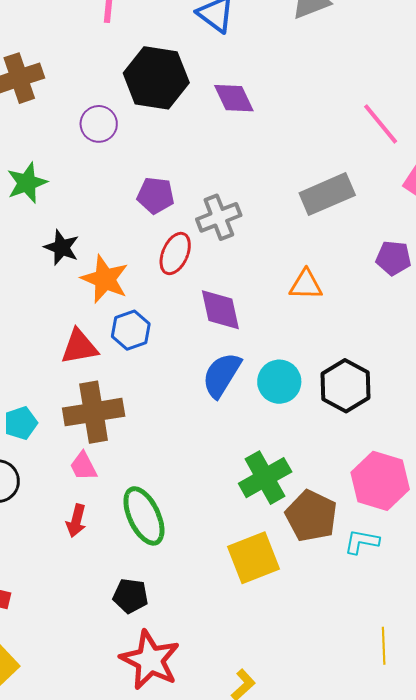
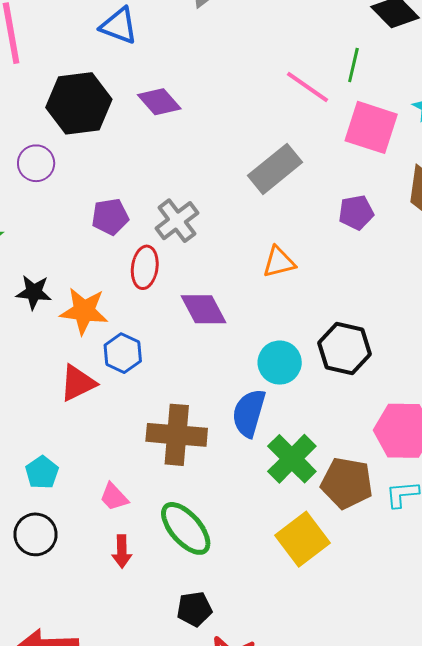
blue semicircle: (222, 375) -> (249, 413), moved
brown cross: (94, 412) -> (177, 435), moved, turned 30

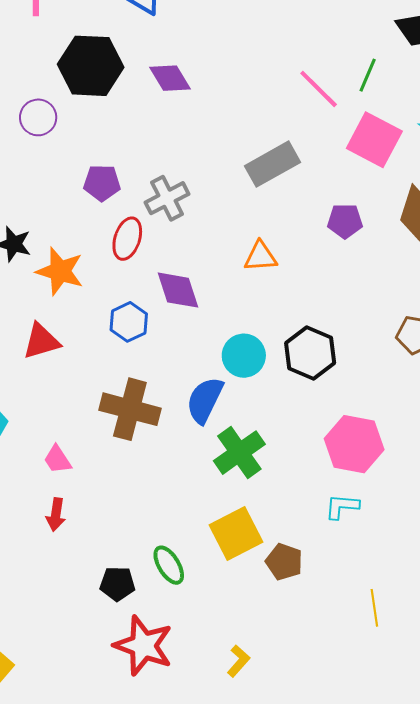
blue hexagon: (123, 353) -> (129, 322), moved
brown pentagon: (347, 483) -> (284, 562), moved, size x0.7
green ellipse: (186, 528) -> (169, 565), moved, size x0.7

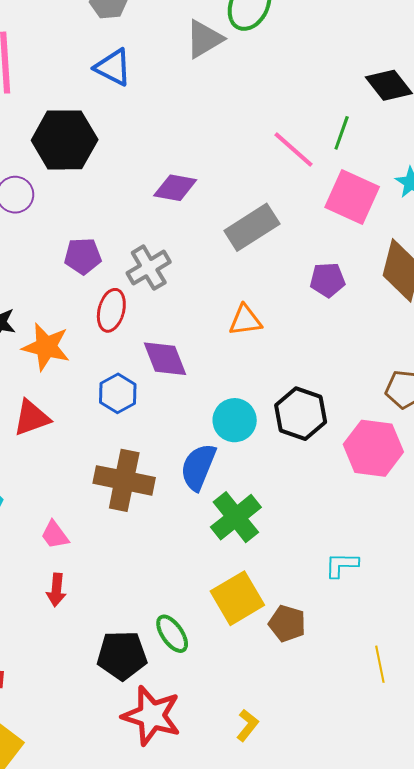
purple diamond: (170, 78) -> (175, 188), moved, turned -45
pink hexagon: (354, 444) -> (373, 448), moved
black pentagon: (117, 584) -> (122, 655), size x1.4

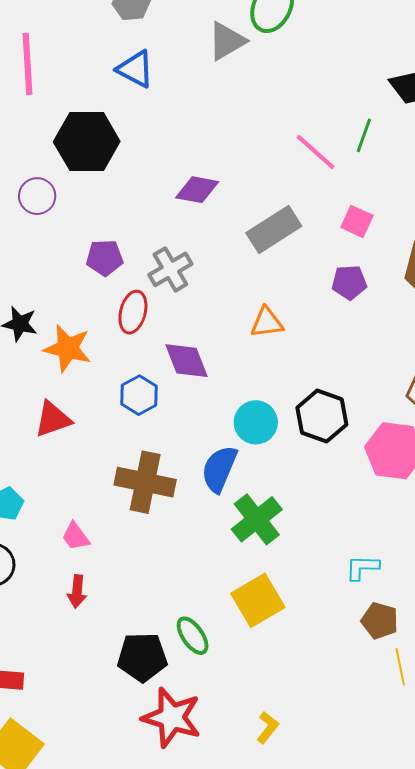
pink square: (352, 197) -> (357, 221), moved, size x0.6
brown pentagon: (287, 624) -> (380, 621), moved

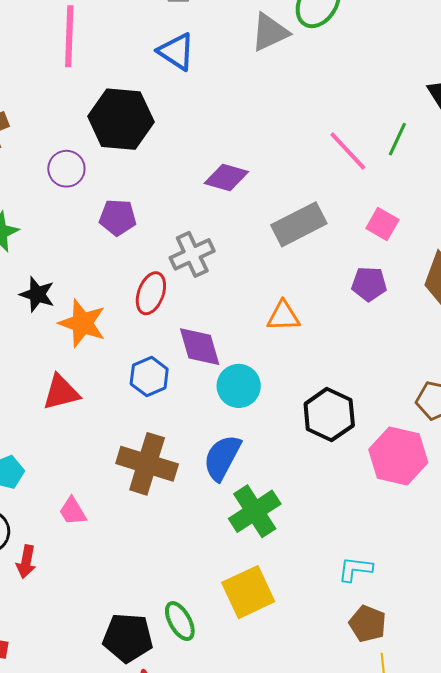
purple pentagon: (105, 258) -> (118, 217), moved
cyan circle: (256, 422) -> (239, 386), moved
red arrow: (77, 591) -> (26, 562), moved

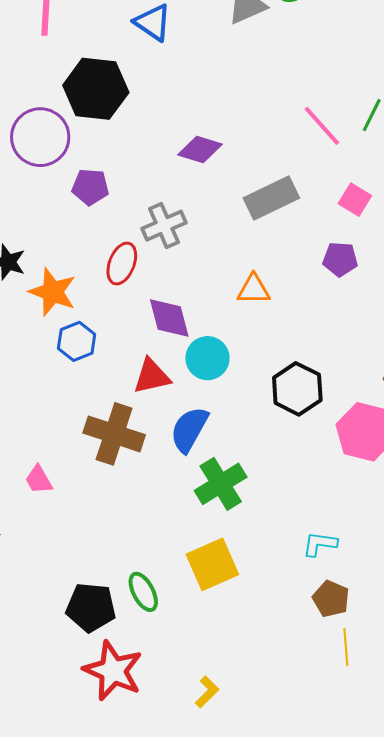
purple circle: (66, 169) -> (40, 137), size x1.6
blue hexagon: (149, 377) -> (77, 341), moved
red triangle: (61, 392) -> (152, 376), moved

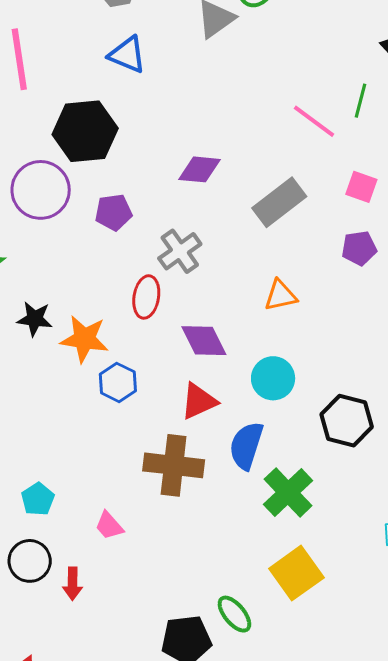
purple pentagon: (90, 187) -> (114, 212), moved
cyan circle: (207, 358) -> (273, 378), moved
black hexagon: (297, 389) -> (347, 421), moved

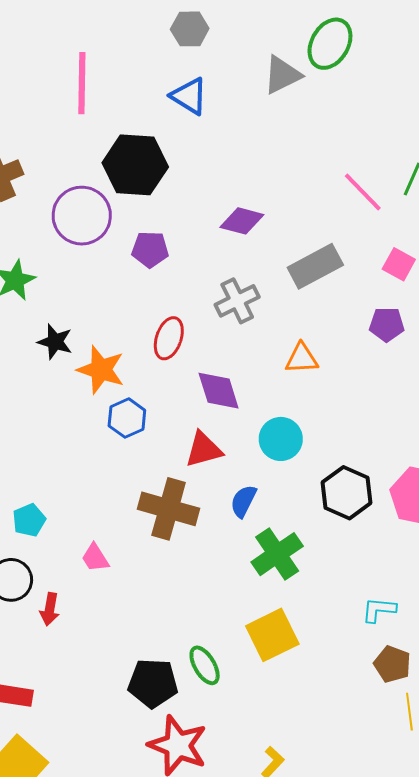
gray cross: (180, 251) -> (237, 301), moved
blue semicircle: (246, 446) -> (243, 501), size x0.7

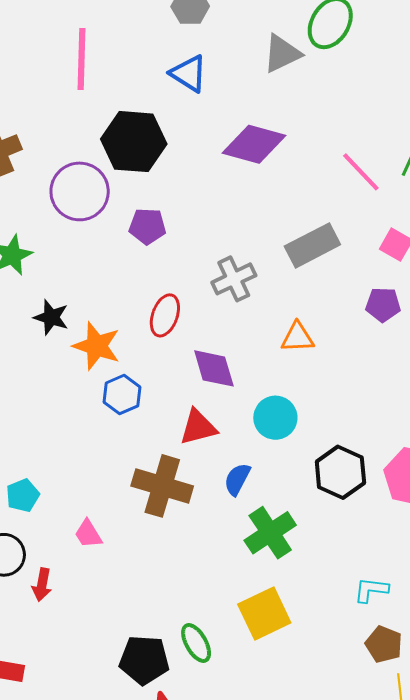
purple diamond: (242, 221) -> (254, 144), moved, size x1.4

